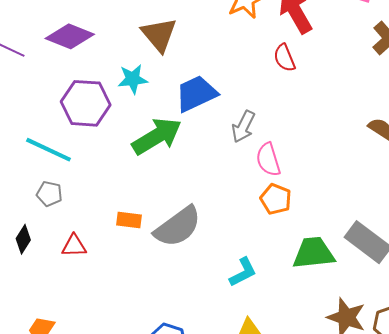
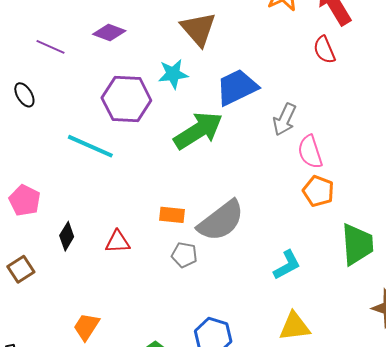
purple diamond: (70, 36) -> (109, 33), size x0.7
gray pentagon: (49, 194) -> (184, 255), moved
green trapezoid: (314, 253) -> (357, 244), turned 93

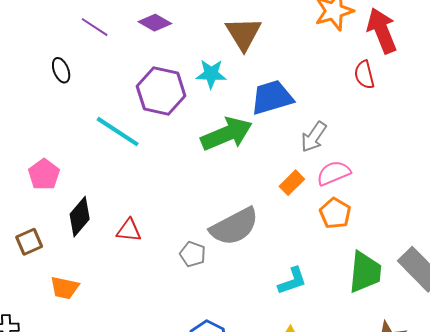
pink semicircle: (310, 152) -> (334, 173), turned 76
orange rectangle: (172, 215) -> (292, 183), moved, turned -60
black diamond: (67, 236) -> (80, 217), size x1.4
orange trapezoid: (86, 327) -> (65, 288), moved, turned -120

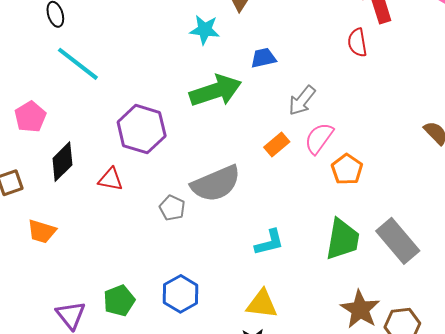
purple hexagon: (161, 91) -> (142, 129), moved
blue trapezoid: (272, 97) -> (263, 58), size x0.6
cyan line: (118, 132) -> (78, 64), moved
pink semicircle: (334, 173) -> (319, 138), turned -36
orange pentagon: (335, 213) -> (347, 169), moved

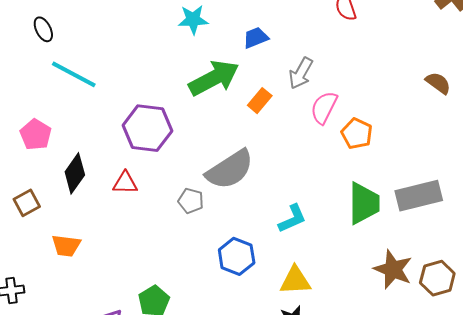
orange rectangle: (277, 145) -> (260, 101), moved
gray rectangle: (398, 241) -> (419, 196), turned -54
blue hexagon: (181, 294) -> (237, 256), moved

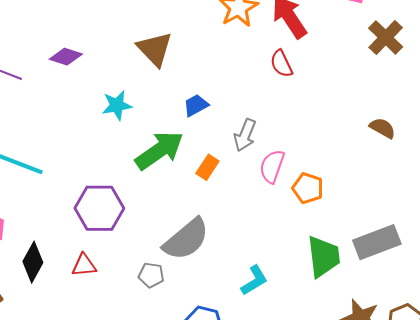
cyan star: (193, 20) -> (117, 105), moved

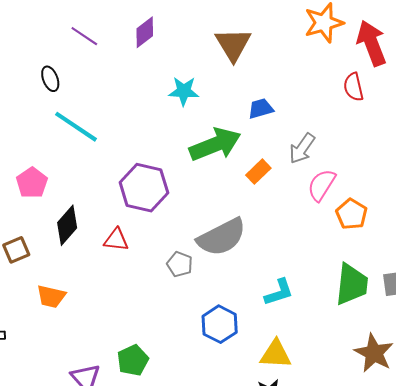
purple diamond: (66, 57) -> (145, 32), turned -68

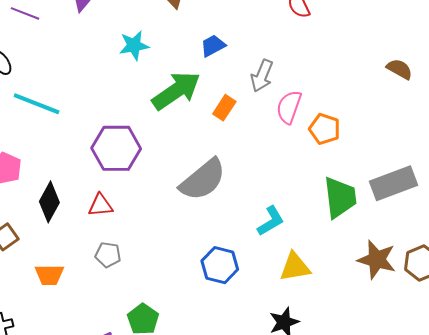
gray pentagon: (180, 264) -> (108, 255), moved
yellow triangle: (276, 354) -> (295, 267), moved

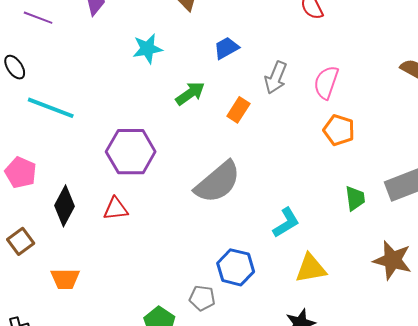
green arrow: (176, 91) -> (190, 93), size x0.6
pink semicircle: (289, 107) -> (326, 82), moved
green trapezoid: (340, 197) -> (355, 198), size x0.6
gray pentagon: (108, 255) -> (202, 298), moved

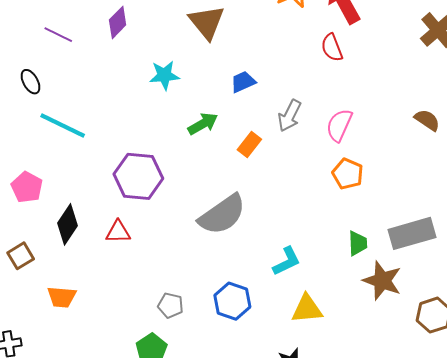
brown star: (392, 260) -> (382, 281), moved
gray pentagon: (202, 298) -> (170, 305), moved

